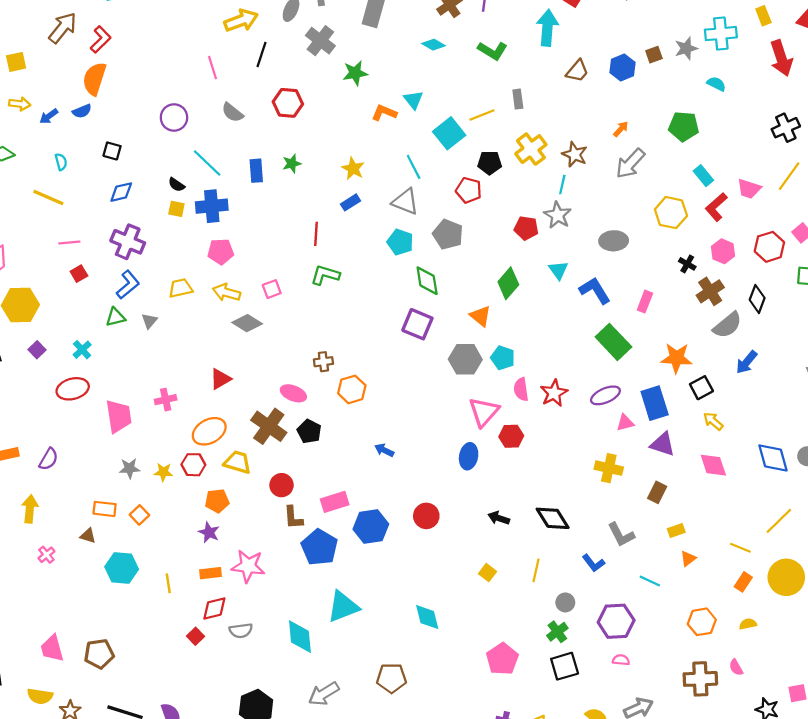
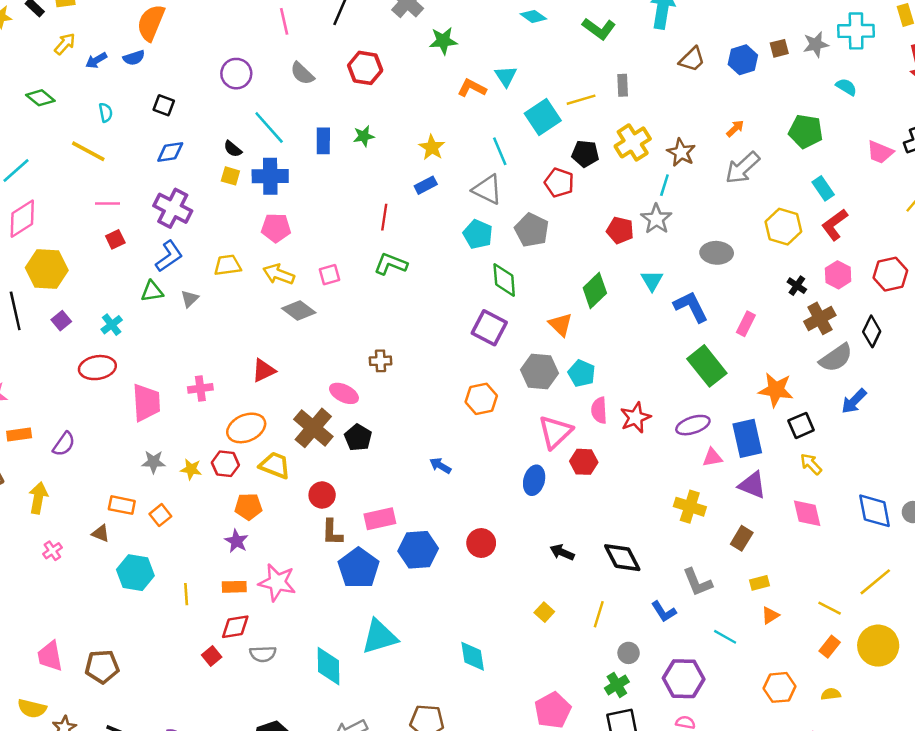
yellow arrow: (20, 104) -> (65, 44), turned -60
pink trapezoid: (749, 189) -> (880, 152), moved
orange hexagon: (352, 389) -> (481, 399), moved

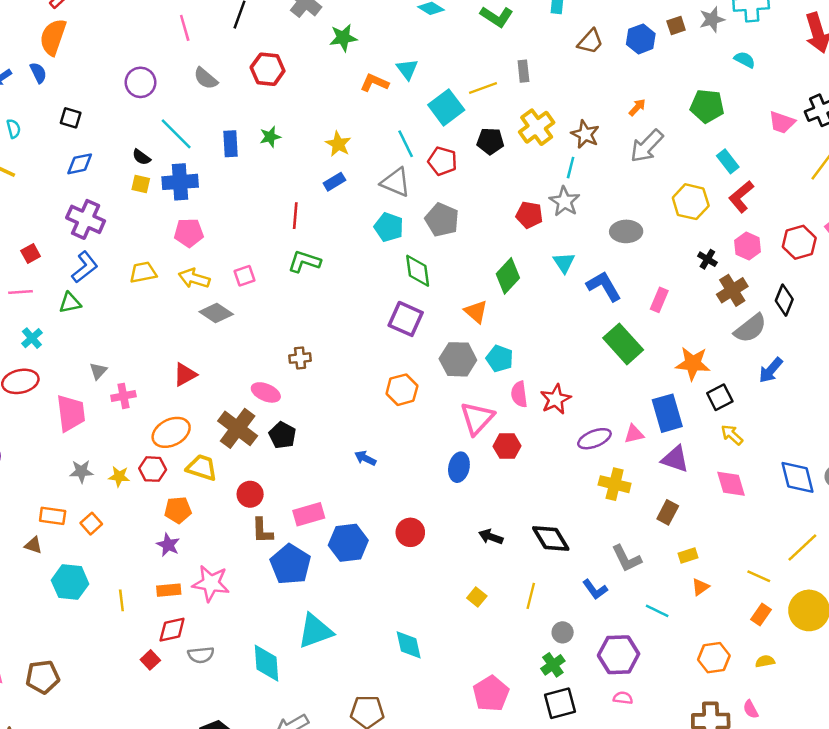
blue semicircle: (134, 58) -> (38, 73), turned -95
red pentagon: (559, 183) -> (442, 161), moved
pink line: (108, 204) -> (20, 292), moved
gray triangle: (190, 299) -> (98, 371), moved
purple ellipse: (693, 425) -> (594, 439), moved

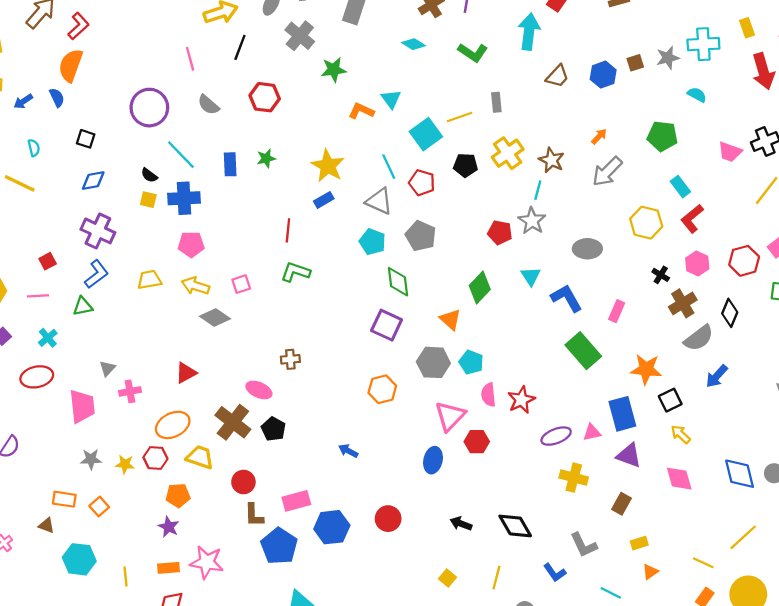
purple circle: (140, 82) -> (149, 108), size x1.4
yellow star: (338, 144) -> (328, 166), size x1.4

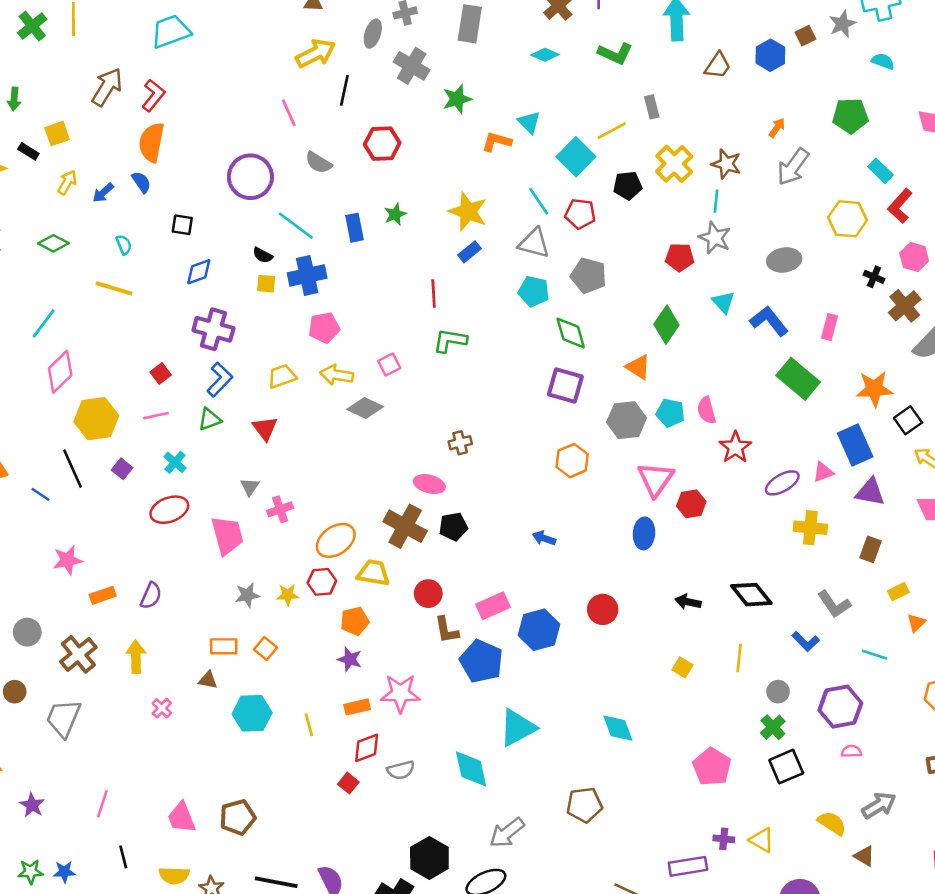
red triangle: (186, 373) -> (265, 428), moved, turned -30
pink semicircle: (488, 395) -> (707, 410), moved
black pentagon: (273, 429) -> (453, 527), turned -30

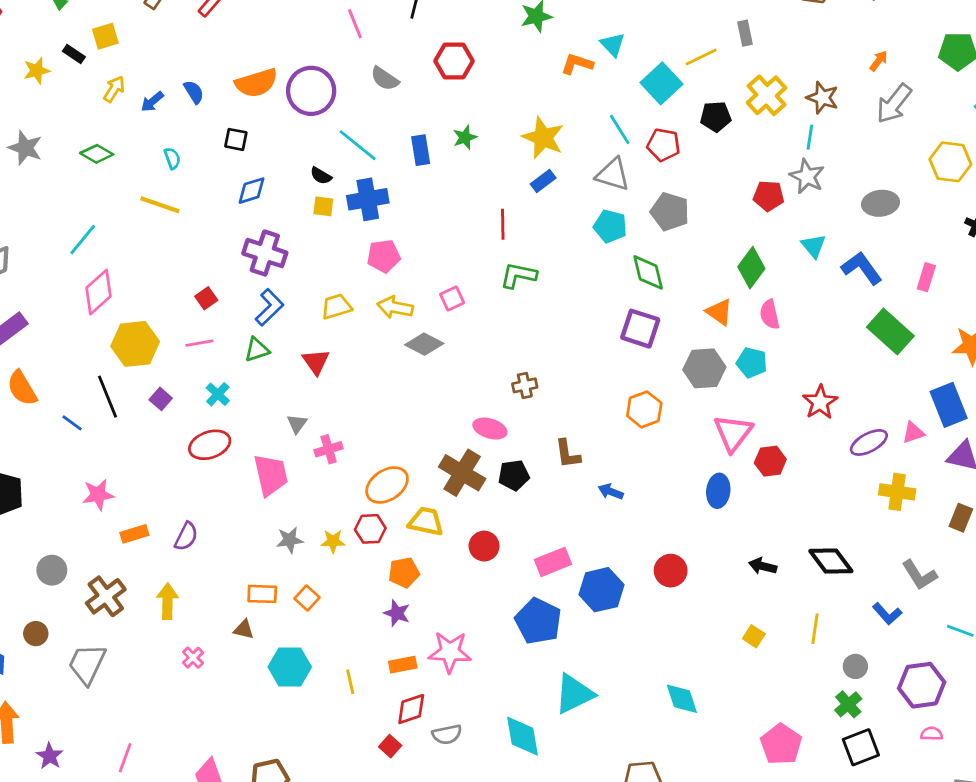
orange semicircle: (151, 142) -> (256, 83), moved, turned -120
pink semicircle: (707, 410) -> (770, 314), moved
brown L-shape: (447, 630) -> (568, 454), moved

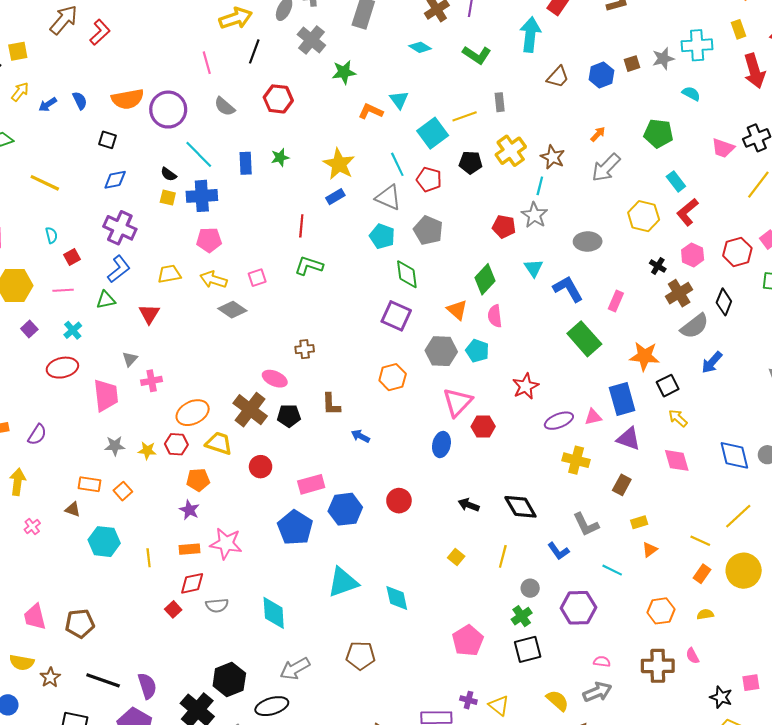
cyan semicircle: (172, 158) -> (51, 235), moved
cyan triangle: (574, 694) -> (343, 582), moved
pink semicircle: (932, 734) -> (602, 662), moved

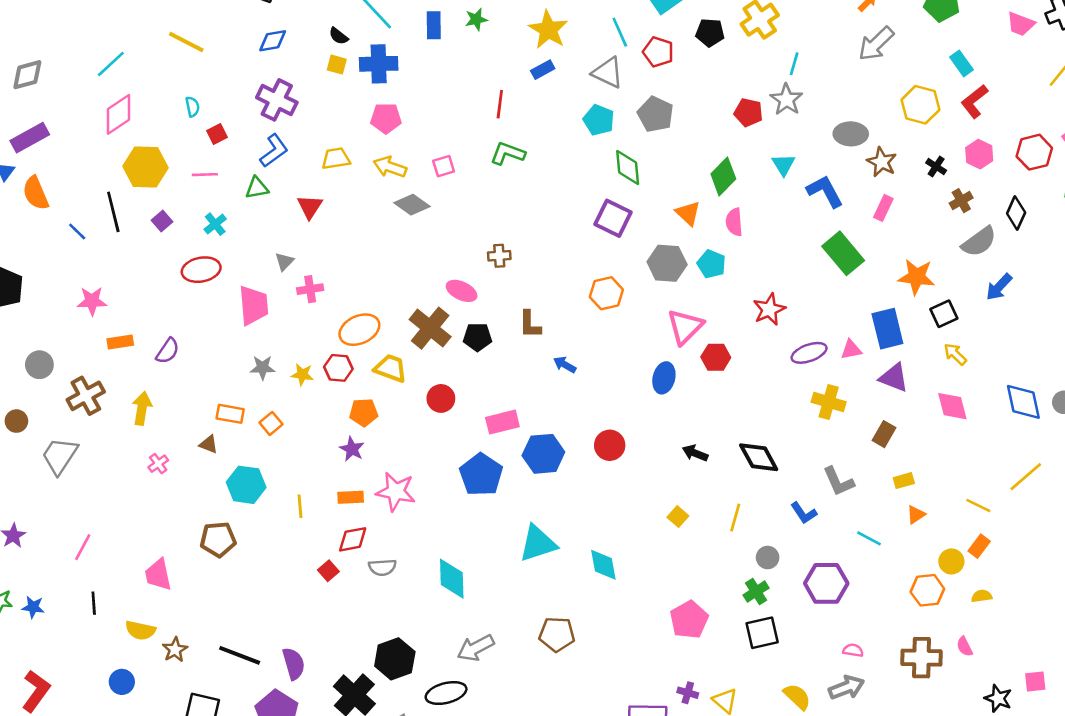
brown star: (553, 157) -> (882, 162), moved
brown cross: (679, 293) -> (961, 201), size x0.7
yellow circle: (744, 571) -> (951, 561), moved, size x0.6
brown pentagon: (80, 623) -> (218, 539), moved

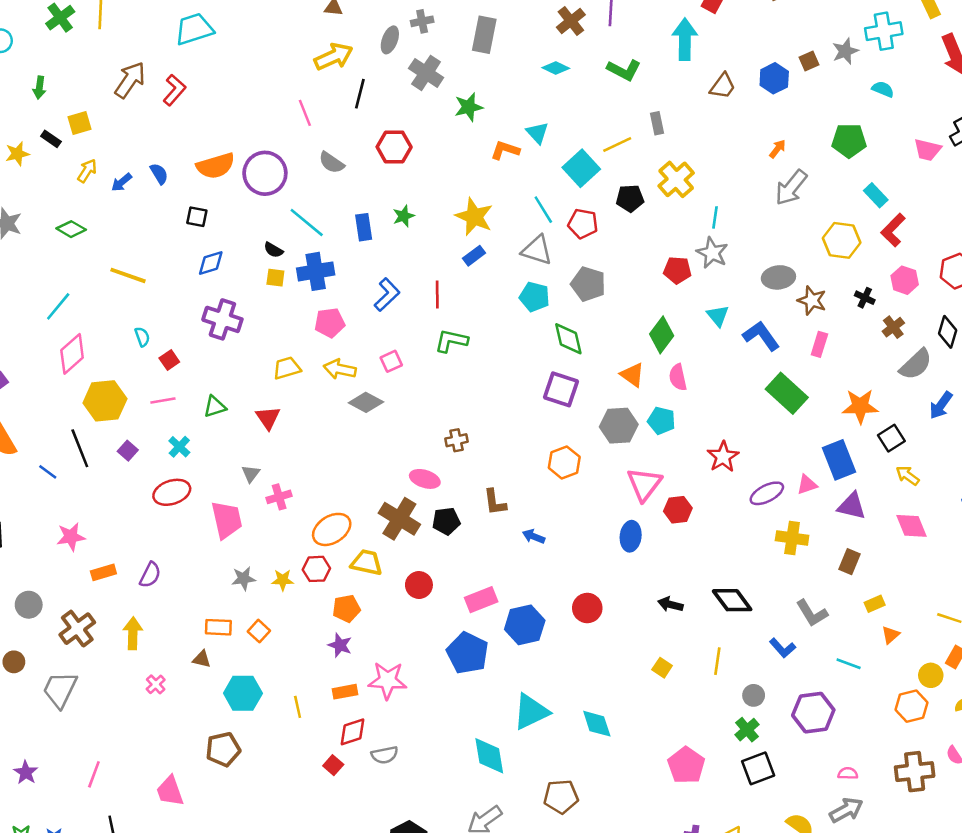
blue L-shape: (274, 151) -> (387, 295), moved
cyan diamond: (452, 579) -> (489, 756), moved

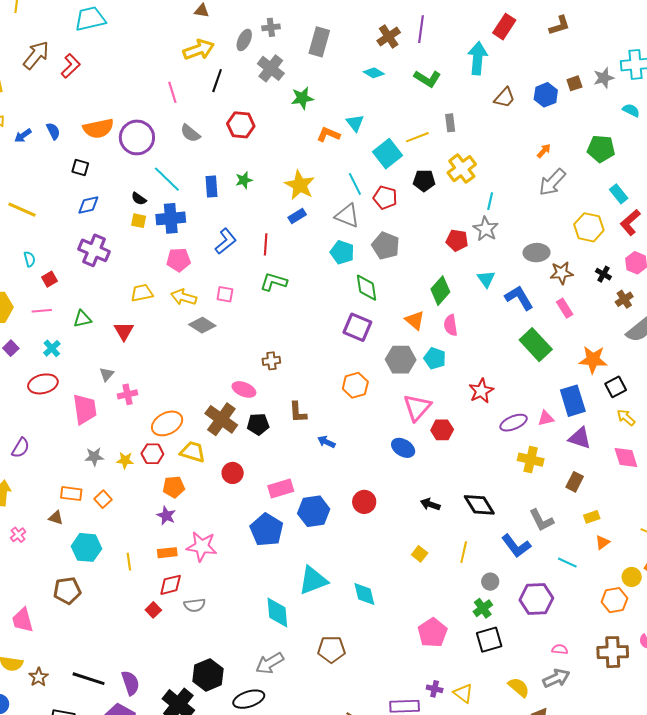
brown star: (812, 300) -> (561, 273), turned -30
pink rectangle: (819, 344) -> (565, 308), turned -54
pink square: (391, 361) -> (225, 294), turned 30
blue ellipse: (631, 536) -> (403, 448), turned -70
blue L-shape: (783, 648) -> (516, 546), size x1.4

